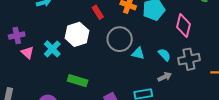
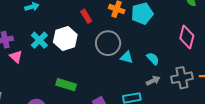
pink diamond: (184, 26) -> (187, 37), moved
cyan cross: (52, 49) -> (39, 40), moved
gray cross: (189, 59) -> (182, 78), moved

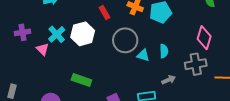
pink triangle: (16, 57) -> (43, 49), moved
cyan semicircle: (153, 59) -> (164, 51), moved, turned 40
gray cross: (182, 78) -> (196, 64), moved

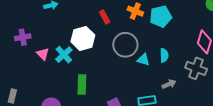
cyan cross: (57, 34) -> (64, 55), moved
gray cross: (196, 64) -> (196, 68), turned 30
green rectangle: (81, 80) -> (82, 85), turned 72

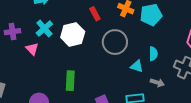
cyan cross: (64, 55) -> (44, 28), moved
cyan triangle: (143, 60) -> (137, 66), moved
gray arrow: (169, 84) -> (157, 83), turned 40

